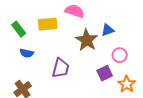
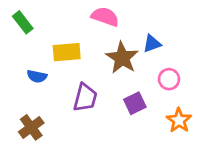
yellow rectangle: (48, 24) -> (67, 52), moved
green rectangle: (19, 29) -> (23, 22), moved
purple square: (105, 73) -> (135, 103), moved

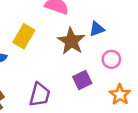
yellow rectangle: (67, 52) -> (24, 36), turned -55
purple trapezoid: (85, 98) -> (40, 95), moved

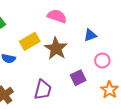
yellow rectangle: (24, 36) -> (30, 41), turned 30
brown star: (71, 41) -> (56, 48), moved

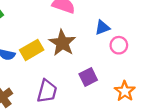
yellow rectangle: (30, 41) -> (32, 50), moved
pink circle: (102, 61) -> (119, 45), moved

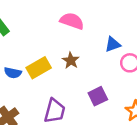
brown star: (62, 43) -> (71, 60), size x0.6

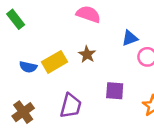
purple square: (98, 96) -> (115, 91), turned 30

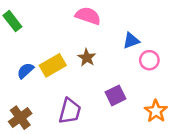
blue semicircle: (28, 67) -> (25, 71), turned 126
purple square: (115, 91) -> (115, 95), turned -30

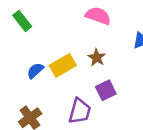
purple square: (115, 95) -> (106, 90), moved

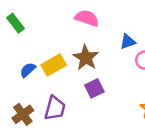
brown star: (97, 58) -> (86, 58), size x1.5
purple trapezoid: (80, 111) -> (55, 108), moved

